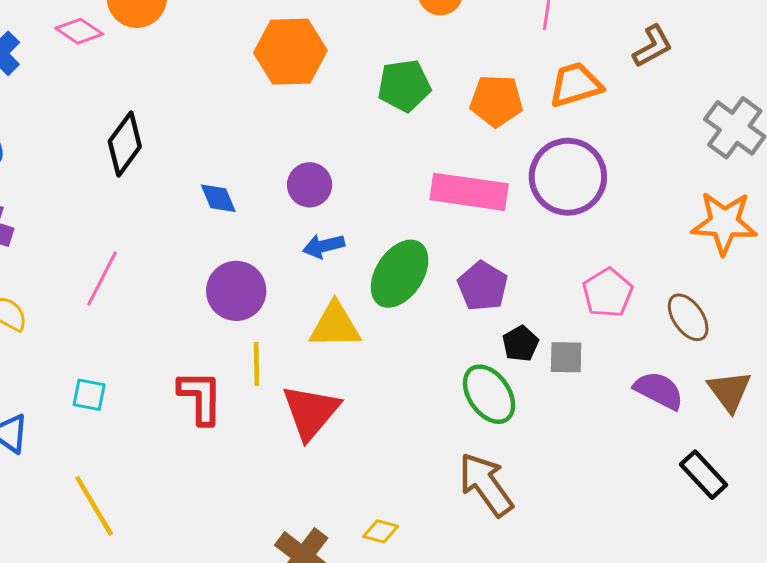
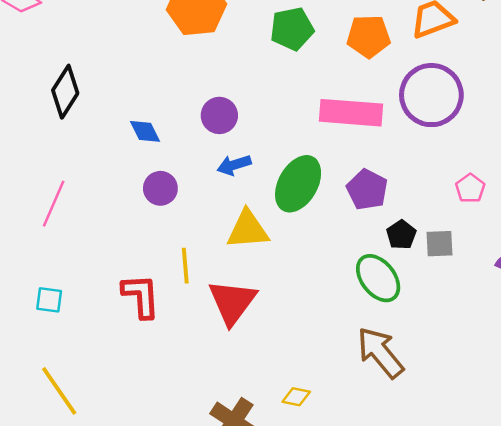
purple circle: (236, 291) -> (160, 188), moved, size x0.7
pink pentagon: (608, 293) -> (470, 188), size x0.7

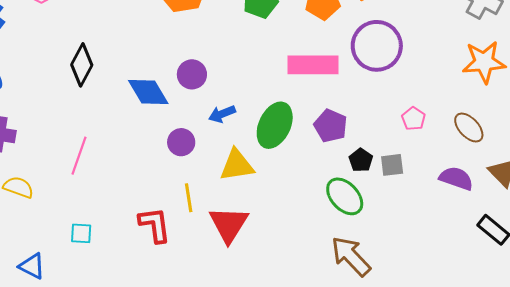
purple circle: (219, 115) -> (192, 74), moved
blue diamond: (145, 131) -> (148, 92), size x1.6
purple circle: (160, 188) -> (181, 142), moved

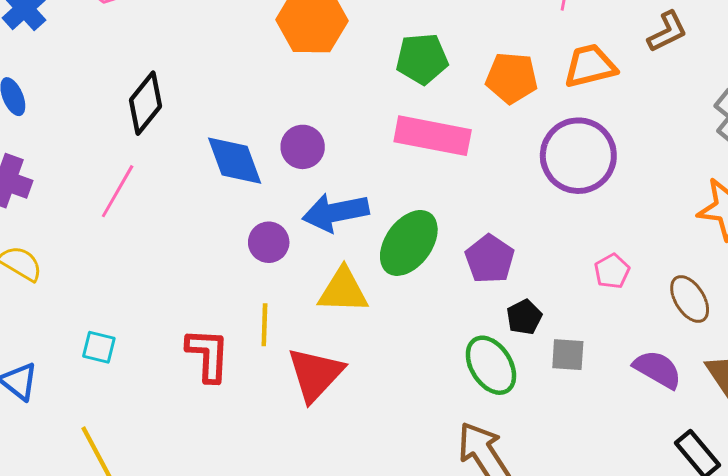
pink rectangle: (313, 65) -> (433, 136), moved
blue arrow: (222, 114) -> (336, 212), size x1.6
pink line: (79, 156) -> (118, 191), moved
gray square: (392, 165) -> (568, 355), moved

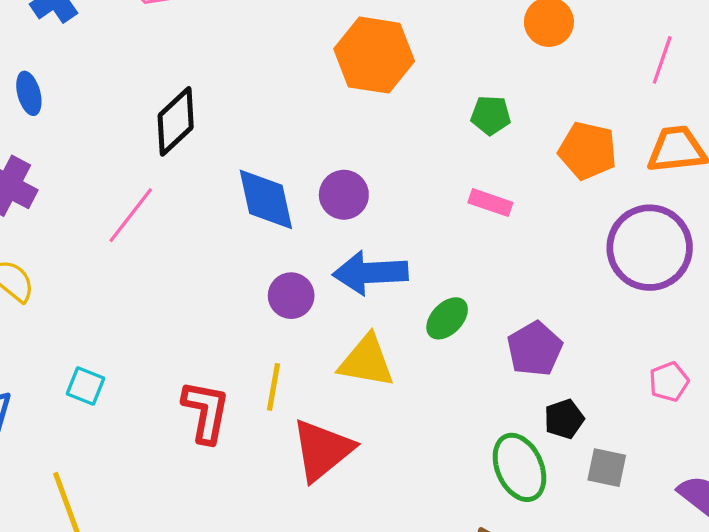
green pentagon: (422, 59) -> (491, 115), size x0.7
pink rectangle: (433, 136) -> (490, 203), size x0.5
green ellipse: (409, 243) -> (447, 318), size x0.6

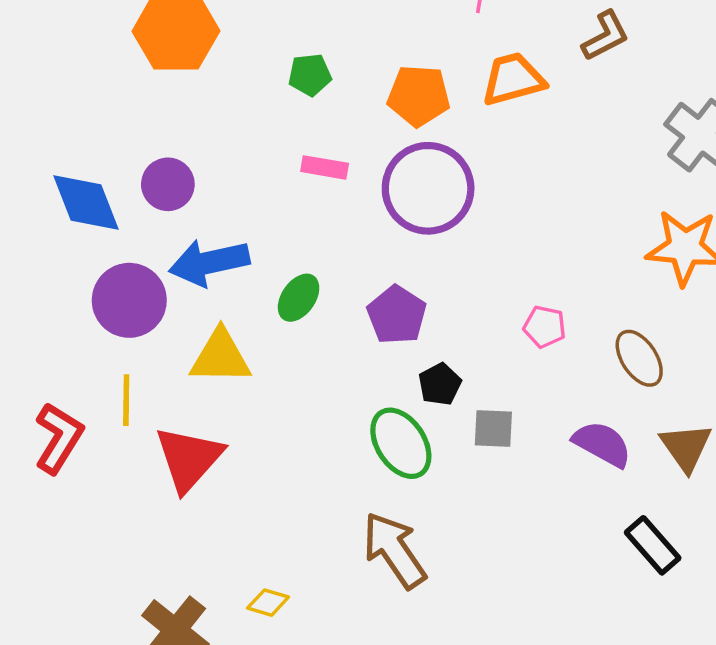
purple circle: (650, 248) -> (428, 188), moved
purple circle: (291, 296) -> (129, 300), size x1.5
pink pentagon: (669, 382) -> (545, 327), turned -30
red L-shape: (206, 412) -> (59, 438), turned 30

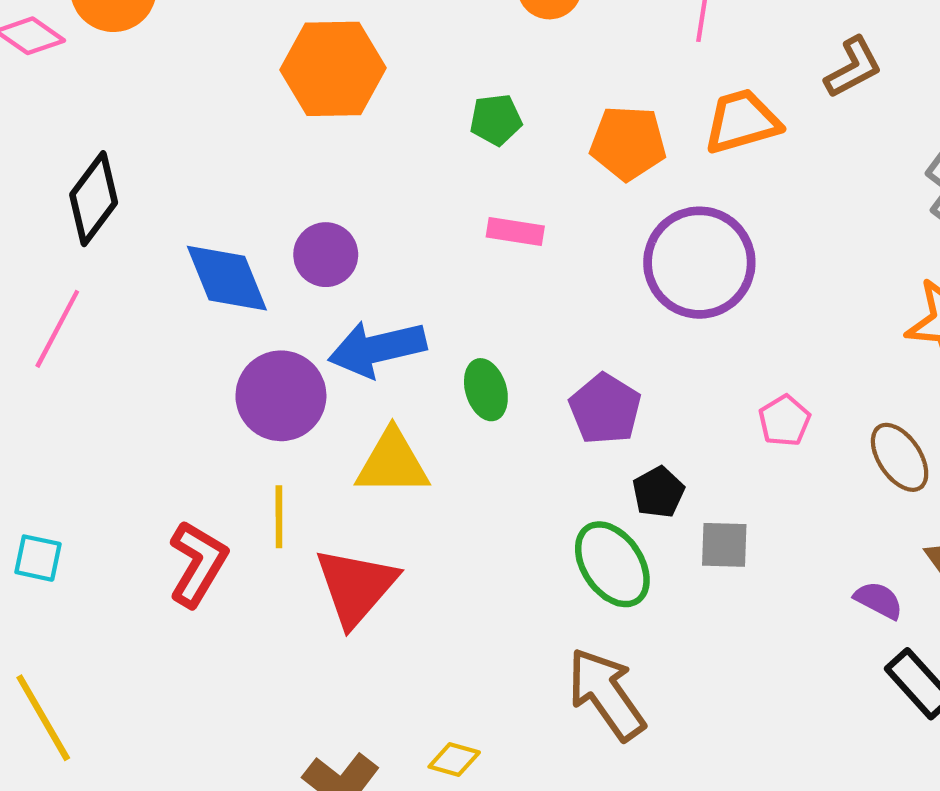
purple circle: (428, 188) -> (699, 263), moved
green ellipse: (299, 298) -> (486, 390), turned -51
pink pentagon: (545, 327) -> (784, 421), turned 30
purple semicircle: (602, 444) -> (879, 600), moved, size x0.7

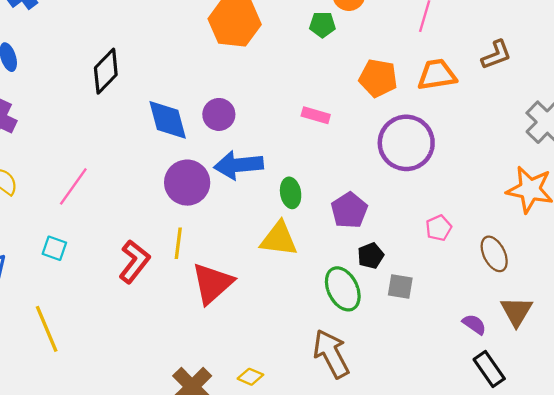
green pentagon: (496, 120) -> (322, 25), moved
pink line: (57, 329) -> (73, 186), moved
yellow triangle: (392, 463) -> (279, 239), moved

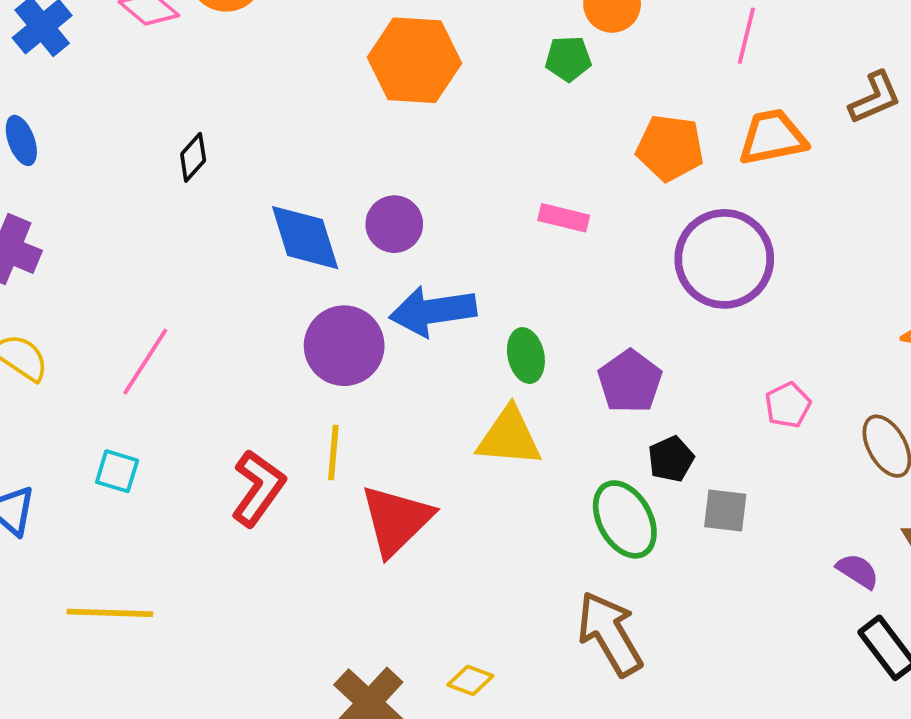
black diamond: (106, 71) -> (193, 157), size x0.6
yellow line: (47, 329) -> (110, 613), turned -63

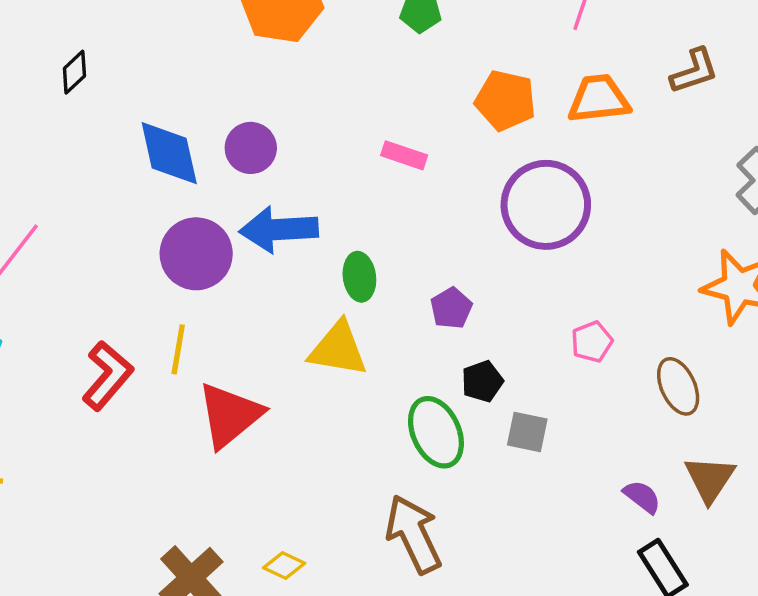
purple pentagon: (630, 381) -> (451, 308), size x0.7

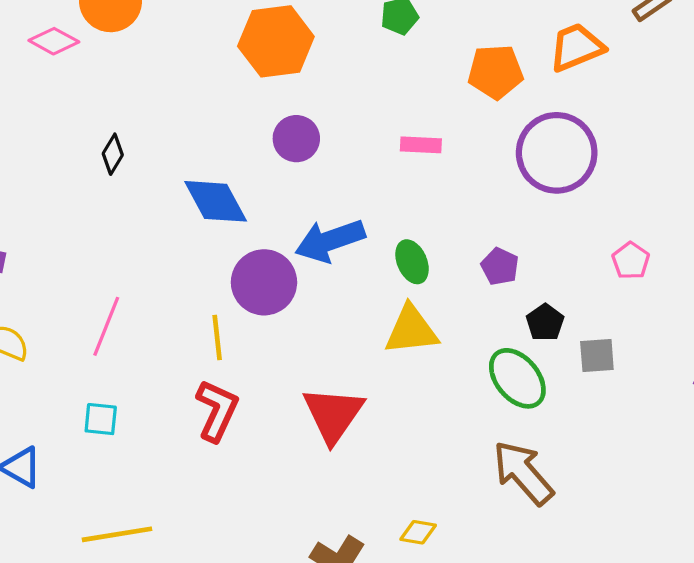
purple circle: (251, 148) -> (296, 139), moved
yellow line: (178, 349) -> (217, 338), moved

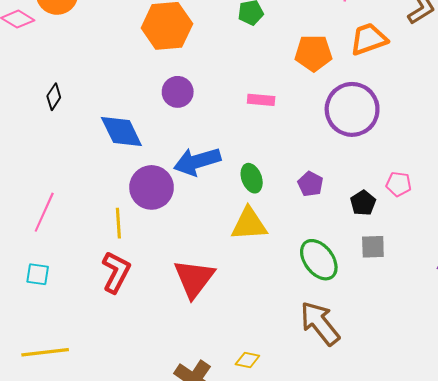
pink pentagon: (631, 261) -> (399, 184), turned -30
black pentagon: (545, 322) -> (363, 203), moved

